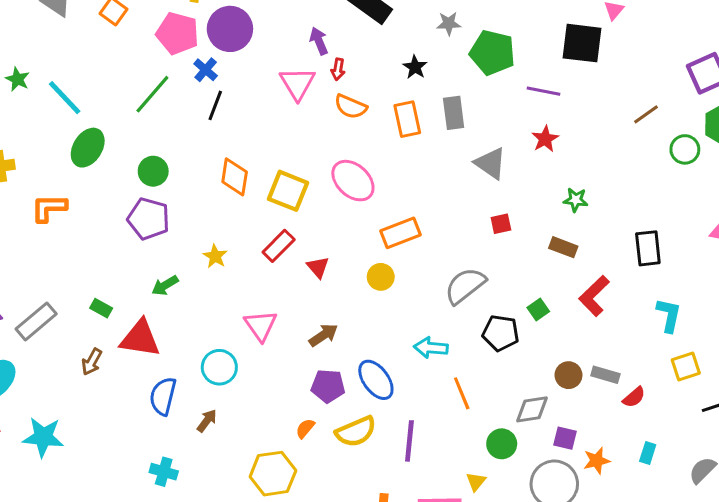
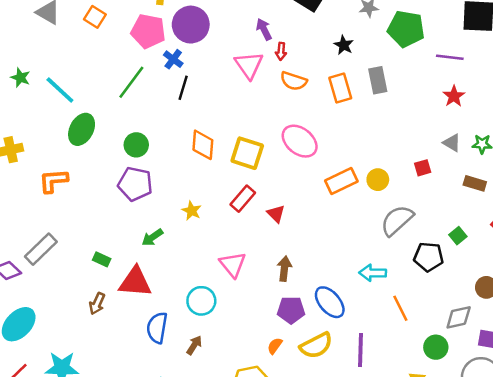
gray triangle: (490, 163) -> (452, 143), moved, size x0.7
yellow circle: (381, 277) -> (378, 180), moved
gray rectangle: (36, 321) -> (41, 249), moved
brown arrow: (323, 335) -> (284, 269), turned -45

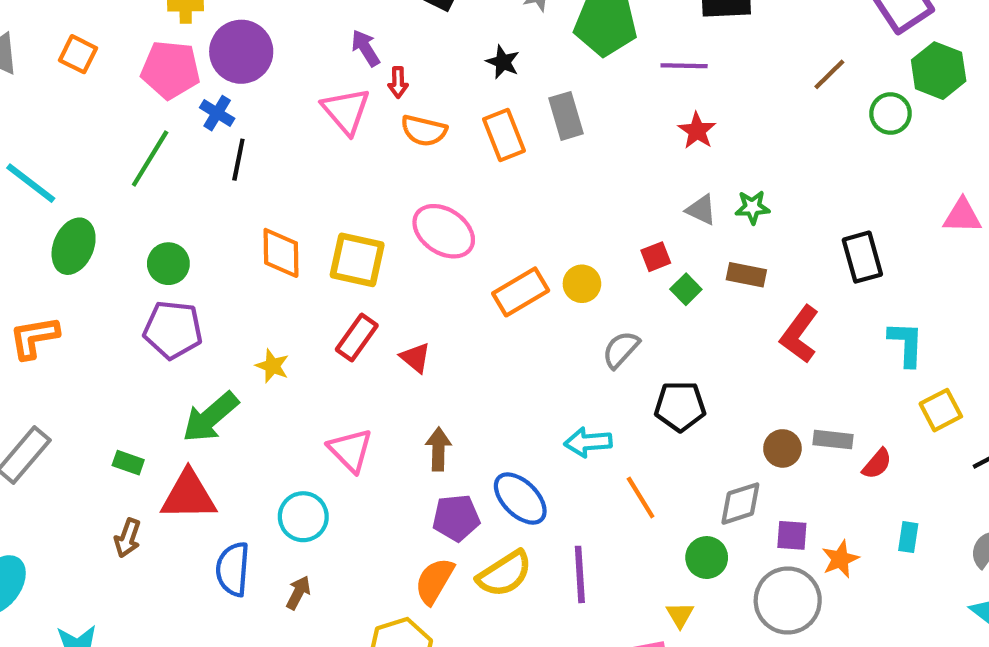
gray semicircle: (397, 220) -> (621, 350), size x0.7
green square: (458, 236) -> (686, 289), moved
green arrow: (152, 237) -> (210, 417), size x1.6
orange semicircle: (275, 346) -> (434, 581), size x1.6

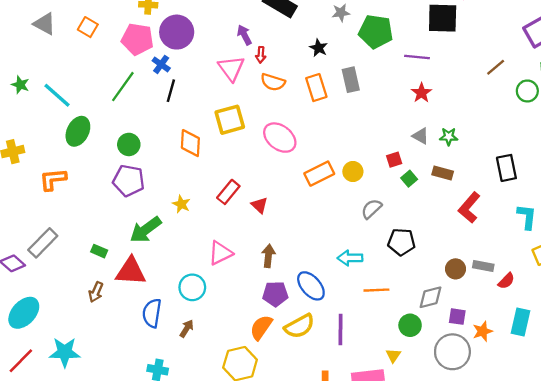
yellow square: (357, 260) -> (230, 120), moved, turned -32
pink triangle: (350, 450) -> (220, 253), turned 44
orange line: (641, 498) -> (376, 290), turned -65
cyan rectangle: (908, 537) -> (520, 322), size x1.6

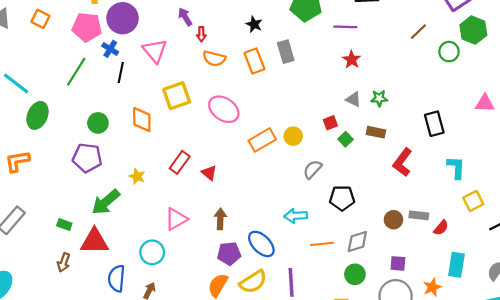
pink triangle: (231, 68) -> (155, 51), moved
green circle: (129, 144) -> (98, 123), moved
gray diamond: (430, 297) -> (357, 242), moved
orange star: (483, 331) -> (432, 287), moved

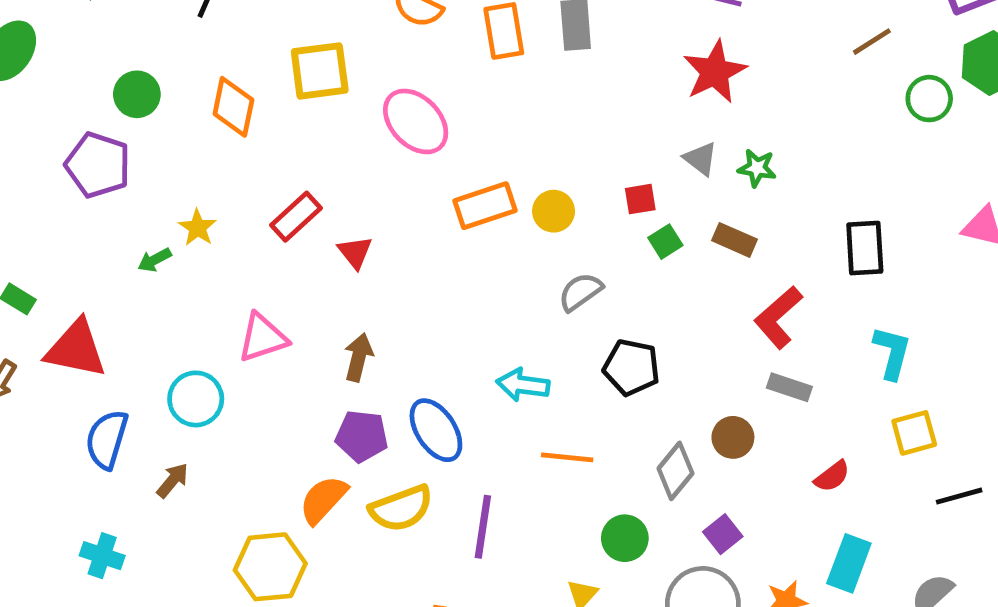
red star: (352, 60) -> (715, 72), size x1.5
green arrow: (106, 202) -> (155, 260), moved, size x0.5
gray rectangle: (419, 215) -> (789, 387), moved
gray diamond: (357, 242) -> (675, 471), moved, turned -45
purple square: (398, 263) -> (723, 534), turned 35

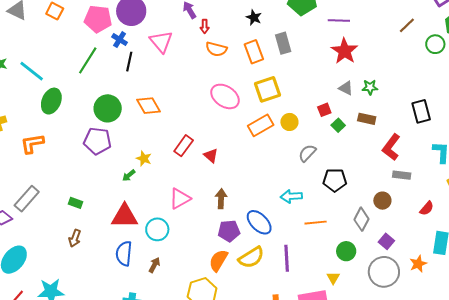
yellow square: (320, 71) -> (267, 89), moved
green circle: (137, 94) -> (108, 108), size x1.4
orange diamond: (233, 107) -> (149, 106), turned -30
red triangle: (76, 349) -> (124, 216), moved

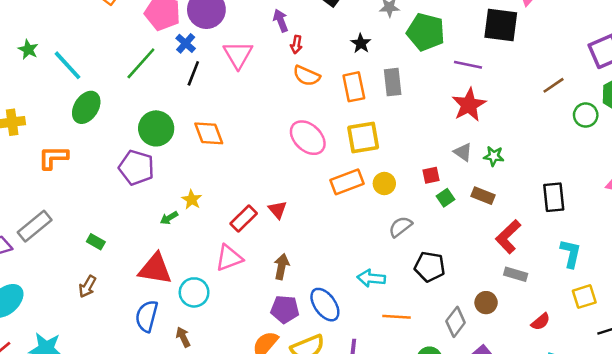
red rectangle: (184, 146) -> (244, 219), moved
brown arrow: (154, 265) -> (183, 337), turned -63

